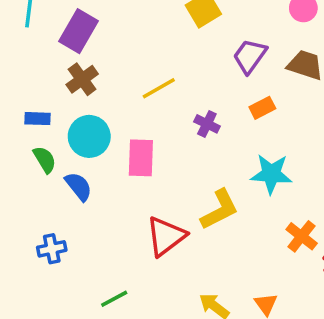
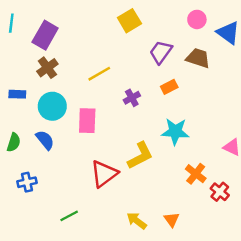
purple cross: (207, 124) -> (132, 98), turned 35
green semicircle: (45, 160) -> (14, 142), moved, turned 48

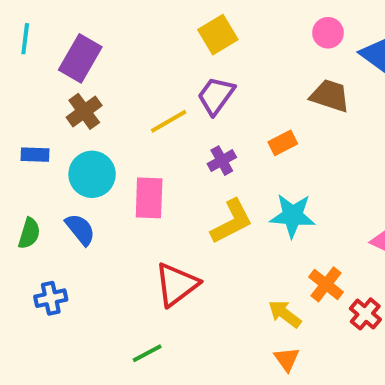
purple trapezoid: (161, 52) -> (216, 96), moved
yellow L-shape: (140, 156) -> (232, 222), moved
green line: (69, 216) -> (147, 353), moved
yellow arrow: (137, 221) -> (285, 314), moved

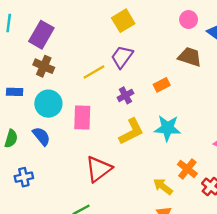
brown cross: (84, 111) -> (44, 66), turned -30

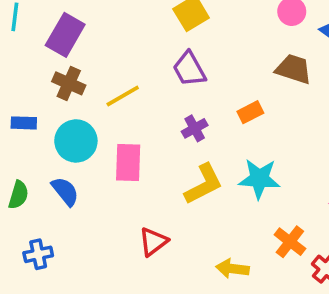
purple trapezoid: (122, 57) -> (189, 69), turned -65
yellow line: (94, 72) -> (123, 96), moved
red triangle: (99, 169) -> (153, 242), size x0.7
yellow arrow: (163, 186) -> (232, 269), moved, turned -30

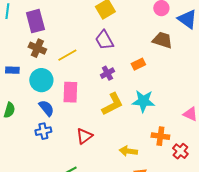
purple rectangle: (65, 35) -> (35, 21), turned -45
blue semicircle: (65, 191) -> (46, 108), moved
orange cross: (290, 242) -> (160, 136), turned -30
blue cross: (38, 254) -> (43, 131), moved

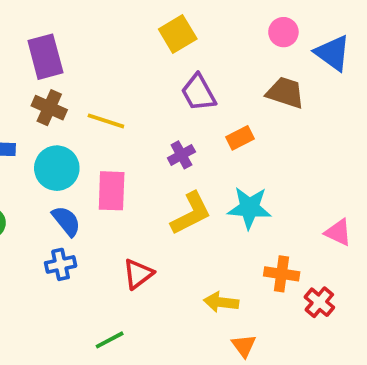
purple trapezoid: (104, 40) -> (198, 93), moved
yellow line: (67, 55) -> (106, 121), turned 48

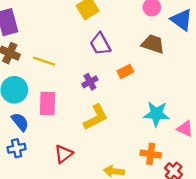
cyan star: (249, 208) -> (156, 114), moved

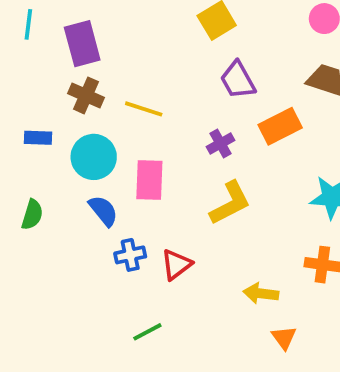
orange rectangle: (125, 71) -> (280, 126), size x1.5
blue cross: (17, 148) -> (130, 255), moved

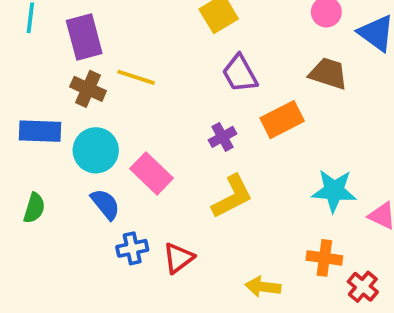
yellow line: (144, 109) -> (136, 77), moved
blue rectangle: (38, 138) -> (40, 131), size x1.5
pink rectangle: (149, 180) -> (151, 173), turned -48

